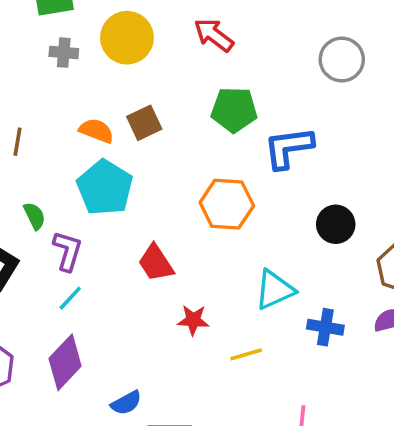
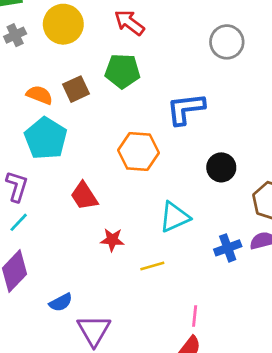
gray cross: (64, 53) -> (15, 35), turned -30
green pentagon: (234, 110) -> (122, 71), moved
blue cross: (325, 327) -> (228, 248), moved, turned -30

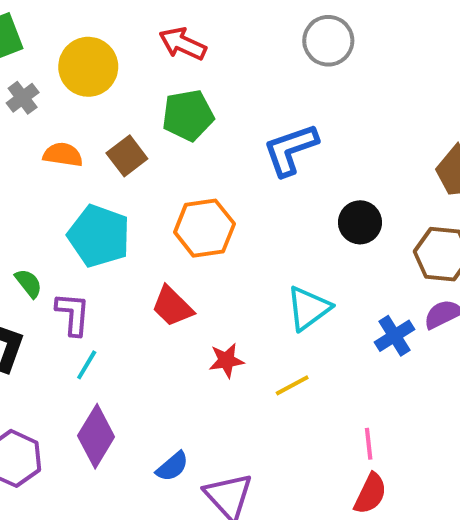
orange semicircle: (39, 95) -> (63, 155), moved
orange hexagon: (138, 152) -> (204, 228), moved

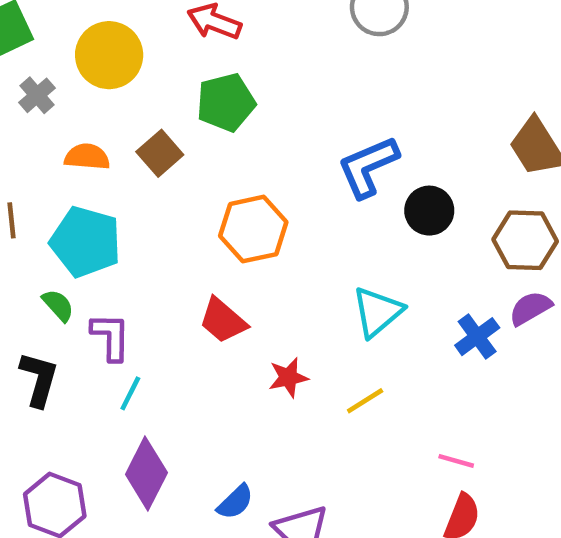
blue L-shape: (291, 150) -> (368, 167), moved
cyan pentagon: (99, 236) -> (86, 242), moved
pink line: (369, 444) -> (456, 461), turned -64

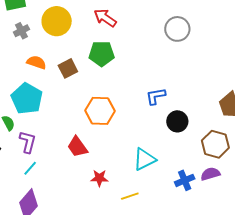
blue L-shape: (368, 167) -> (156, 96), size x0.7

